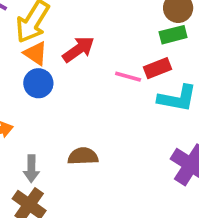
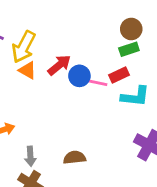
blue circle: (38, 83) -> (79, 76), moved
brown semicircle: (83, 156) -> (75, 157), moved

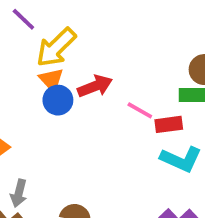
blue circle: (79, 76) -> (58, 100), moved
pink line: (98, 83) -> (140, 110), moved

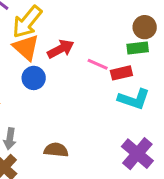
orange triangle: (51, 80) -> (26, 47), size x1.4
blue circle: (58, 100) -> (34, 78), moved

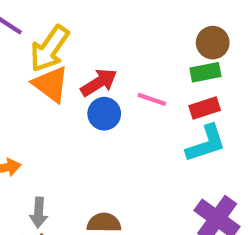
red rectangle: (121, 73) -> (205, 108), moved
blue circle: (34, 78) -> (104, 114), moved
cyan L-shape: (134, 99) -> (206, 143), turned -32

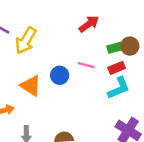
brown circle: (213, 43) -> (130, 46), moved
red arrow: (99, 82) -> (89, 24), moved
orange triangle: (51, 84) -> (31, 86), moved

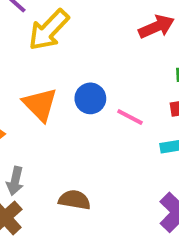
pink line: (86, 65) -> (130, 117), moved

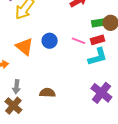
pink line: (130, 117) -> (79, 41), moved

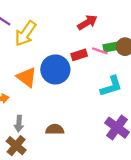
red rectangle: (98, 40) -> (79, 55), moved
blue circle: (50, 41) -> (55, 69), size x1.6
pink line: (79, 41) -> (100, 51), moved

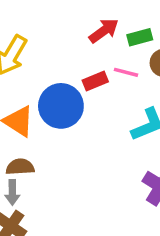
green rectangle: (111, 47) -> (140, 37), moved
brown semicircle: (55, 129) -> (20, 167), moved

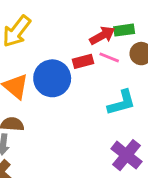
red arrow: (104, 31) -> (102, 36), moved

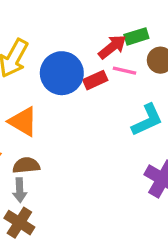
blue circle: (52, 78) -> (62, 73), moved

